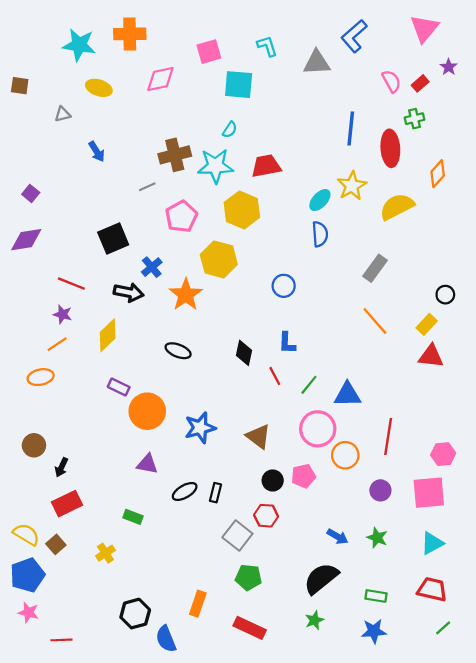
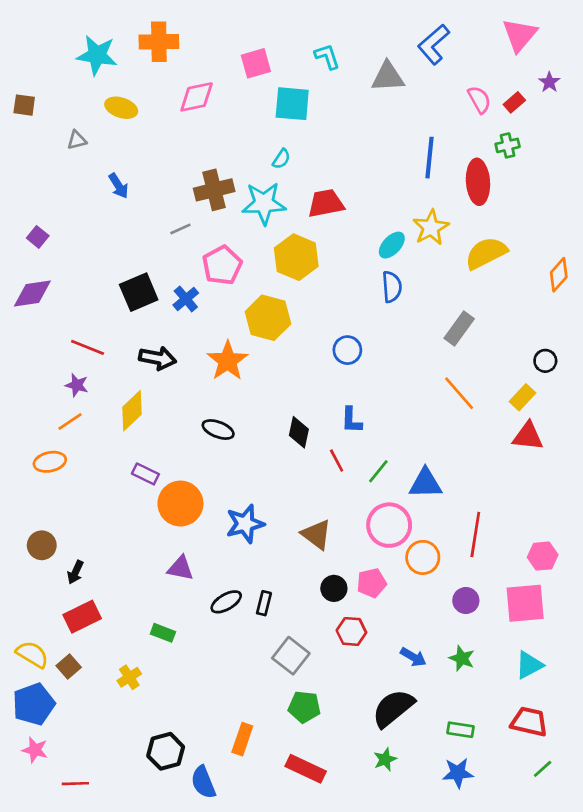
orange diamond: (438, 174) -> (559, 275), moved
blue cross: (152, 267) -> (186, 299), moved
red hexagon: (266, 516) -> (351, 631), moved

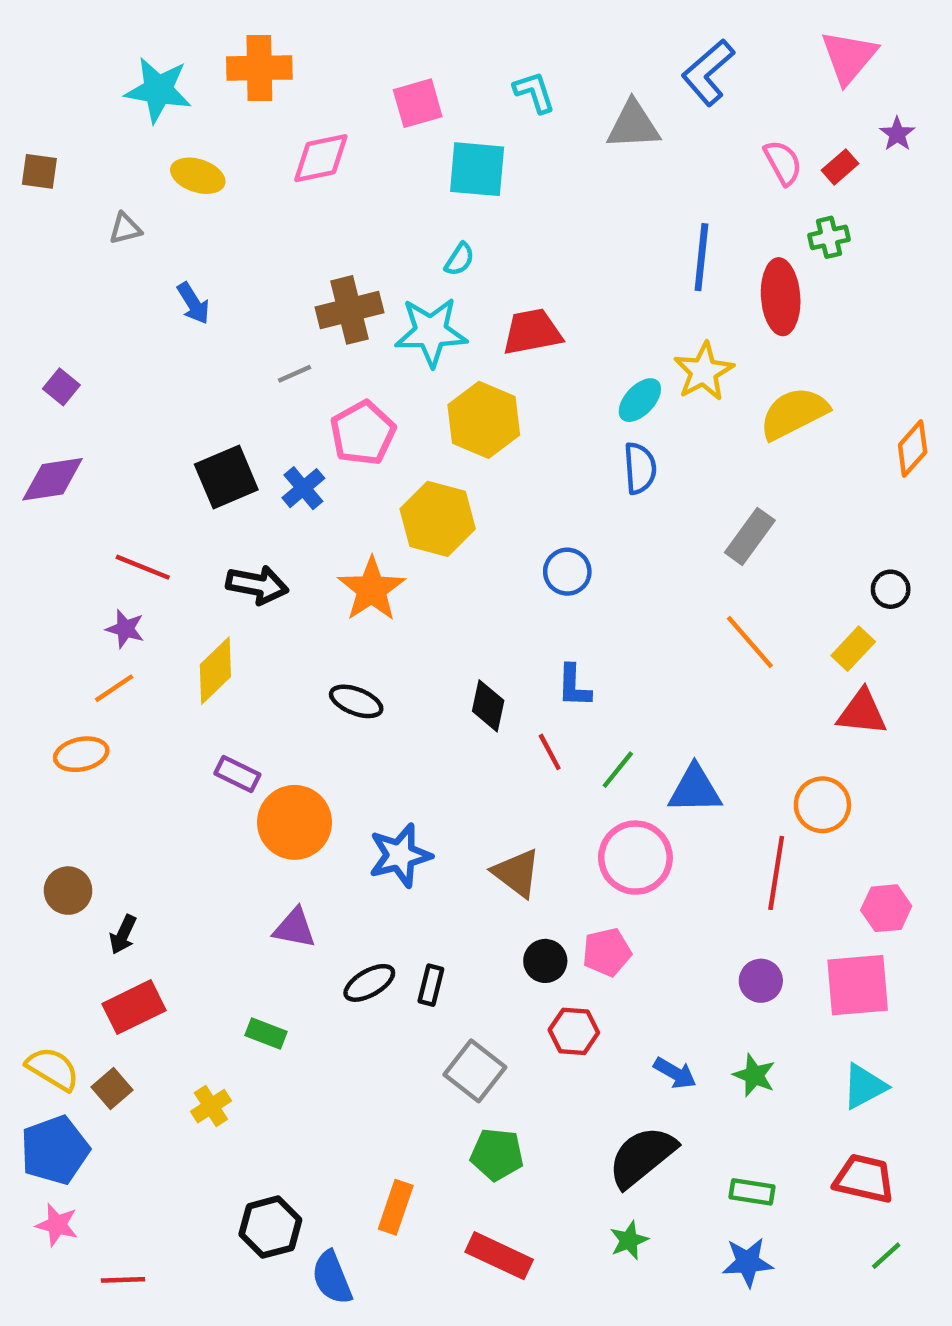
orange circle: (423, 557) -> (822, 805), moved

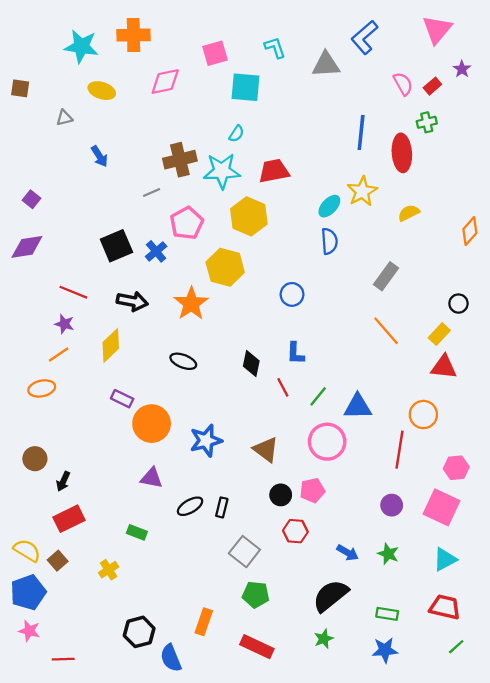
yellow semicircle: (794, 413) -> (409, 213), size x0.6
pink square: (858, 985) -> (442, 507), turned 30

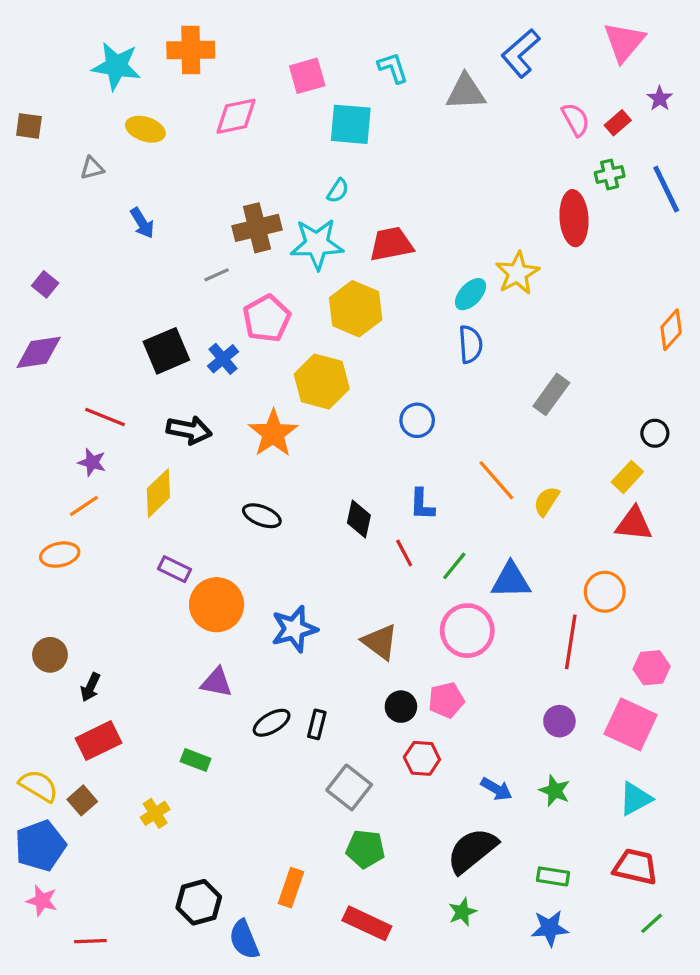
blue line: (361, 132) -> (666, 189), moved, turned -32
yellow semicircle: (409, 213) -> (547, 501), moved, turned -30
orange line: (386, 331) -> (496, 480), moved

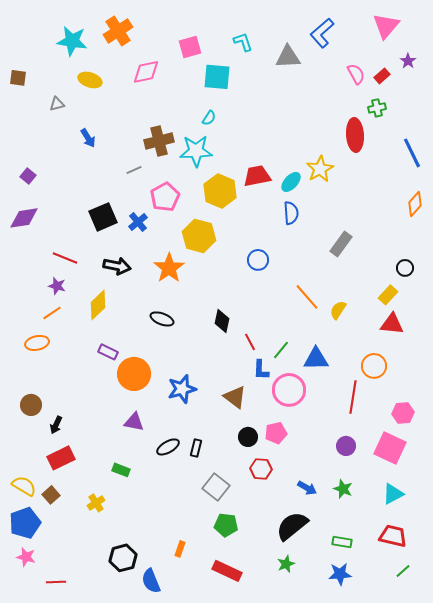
orange cross: (191, 50) -> (118, 31), turned -32
blue line: (666, 189) -> (412, 153), moved
red trapezoid: (391, 244) -> (257, 176), moved
blue L-shape: (422, 504) -> (261, 370), moved
orange rectangle: (291, 888) -> (180, 549), size x0.7

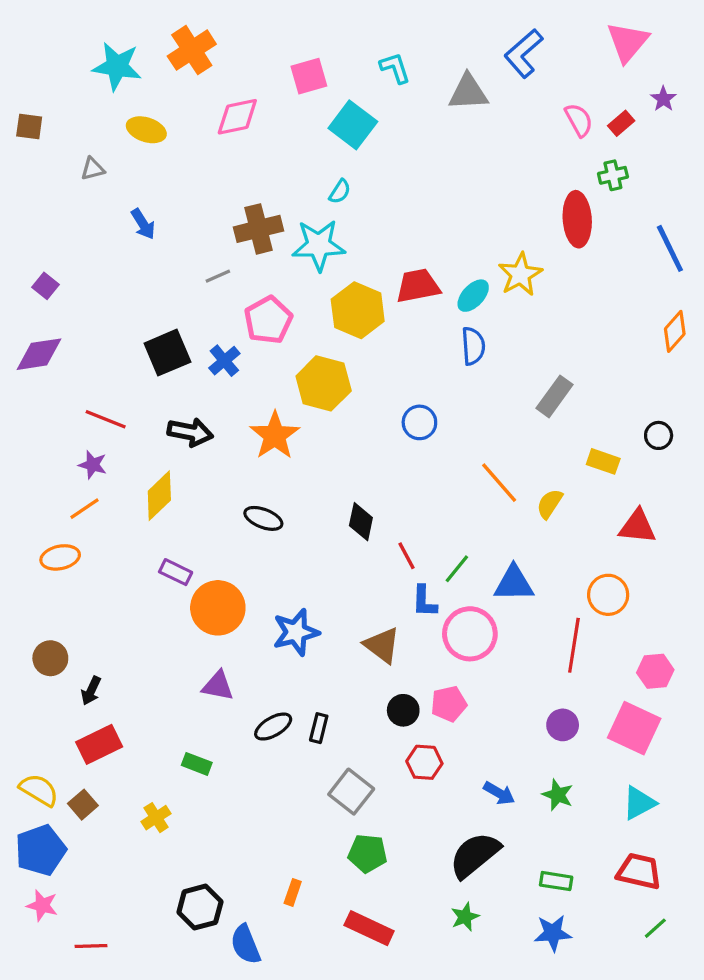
cyan square: (217, 77) -> (353, 125), turned 32
yellow rectangle: (388, 295) -> (603, 461), moved, turned 66

